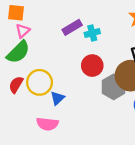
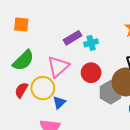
pink triangle: (23, 31) -> (58, 67), moved, size x1.6

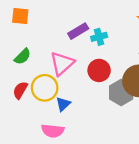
green semicircle: (23, 60) -> (23, 57), size x0.7

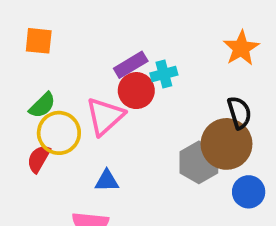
red circle: (99, 70) -> (136, 91), moved
yellow circle: (45, 88) -> (59, 133), moved
blue triangle: (63, 104) -> (107, 181), turned 42

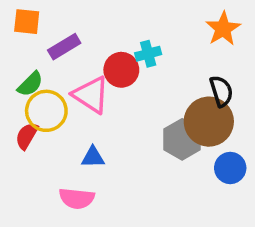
purple rectangle: (131, 65) -> (64, 47), moved
pink triangle: (105, 116) -> (91, 95), turned -45

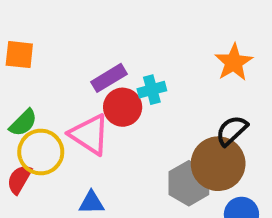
purple rectangle: (64, 47) -> (109, 78), moved
black semicircle: (221, 91) -> (232, 131), turned -116

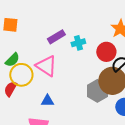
red circle: (123, 107) -> (106, 52), moved

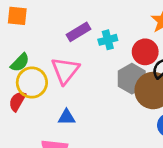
pink triangle: (46, 66) -> (65, 71), turned 35
gray hexagon: (97, 91) -> (132, 79), moved

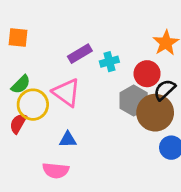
pink triangle: (65, 71) -> (66, 92), turned -32

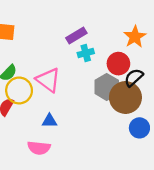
purple rectangle: (80, 54) -> (76, 36), moved

